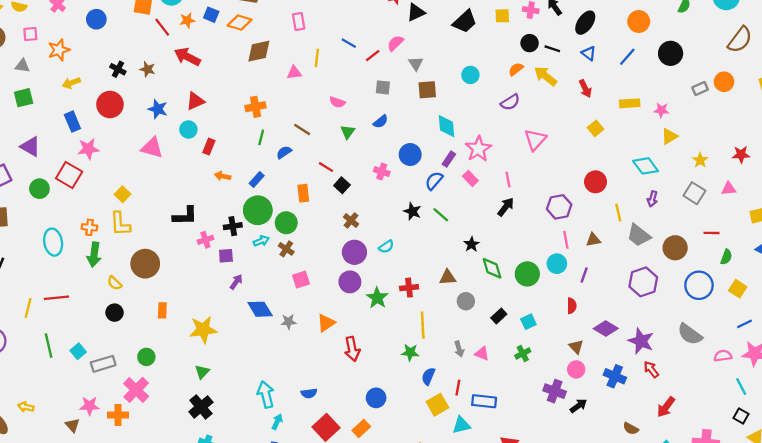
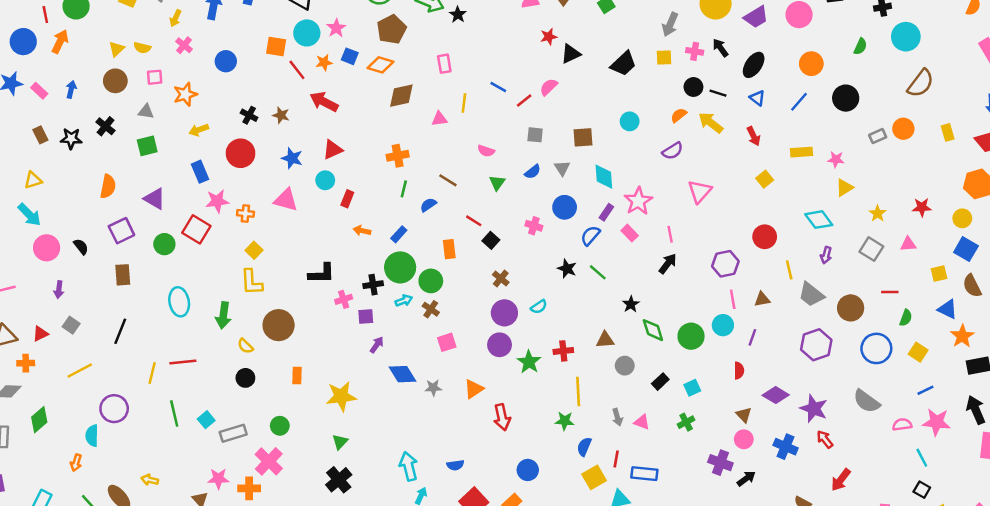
gray triangle: (416, 64) -> (562, 168), moved
orange cross: (89, 227) -> (245, 213), moved

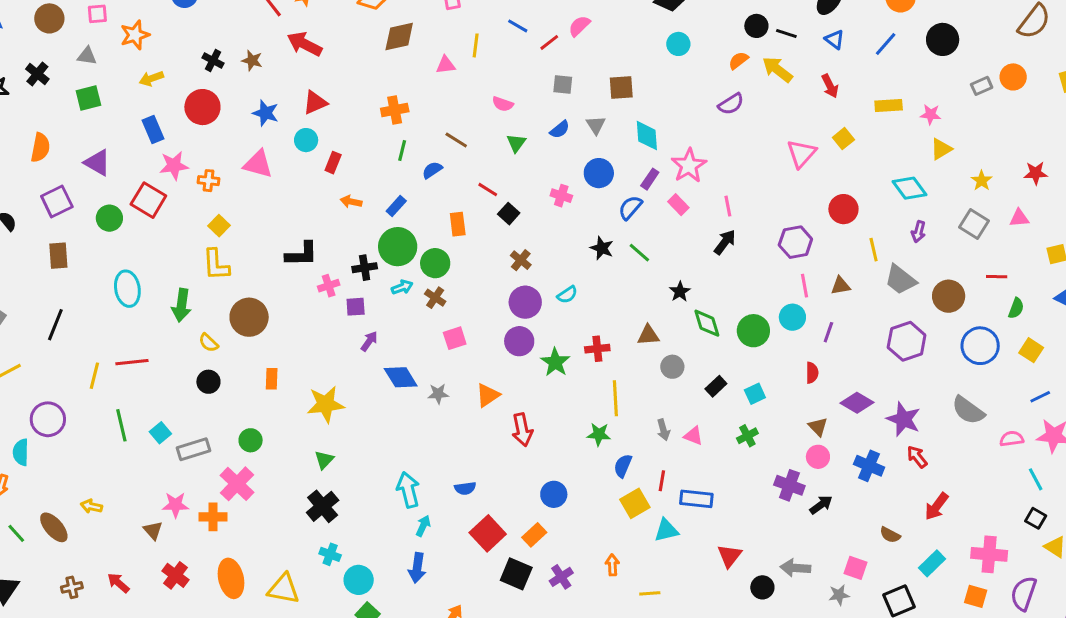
cyan circle: (630, 121) -> (678, 44), moved
pink triangle: (700, 191) -> (801, 154), moved

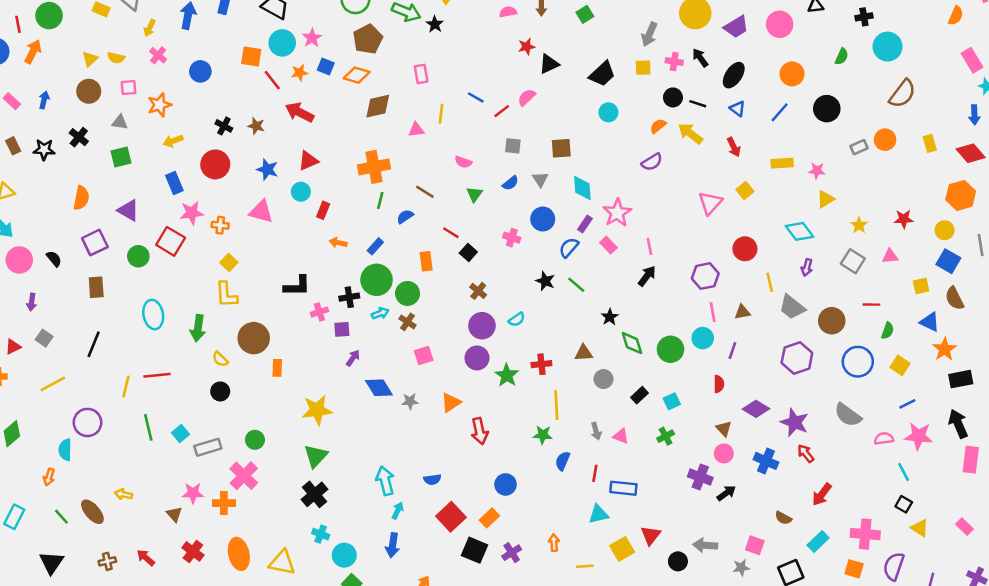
orange cross: (395, 110) -> (374, 167), size x1.4
orange rectangle: (272, 379) -> (277, 368), moved
green triangle: (324, 460) -> (316, 456), size x1.5
yellow square: (635, 503) -> (622, 549), moved

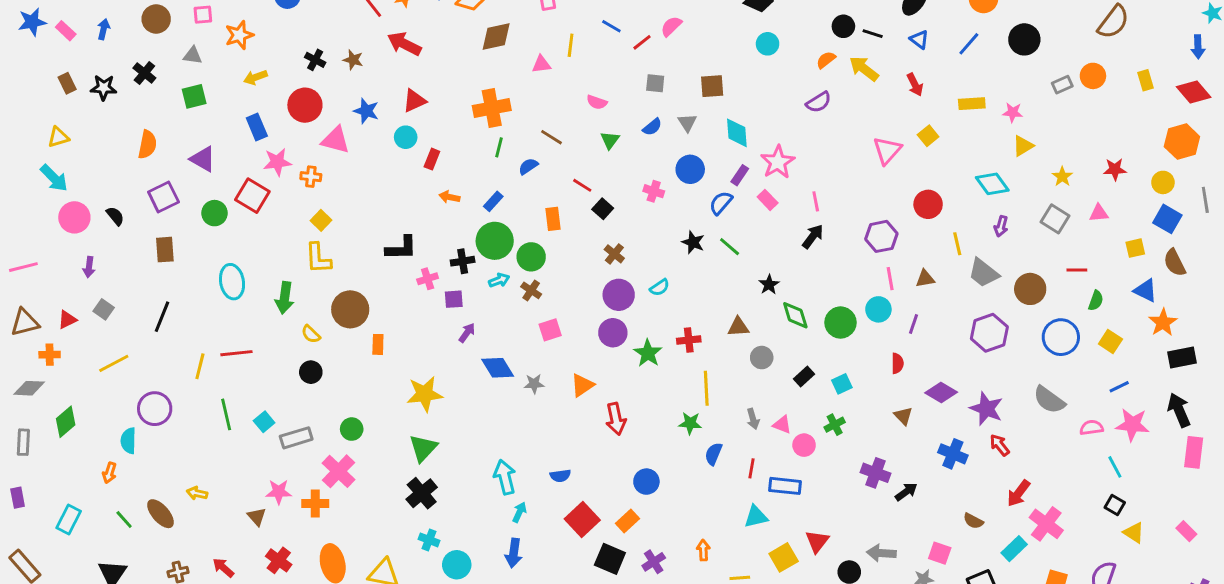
pink triangle: (261, 212) -> (336, 140), moved
pink circle: (724, 453) -> (804, 445), moved
pink cross: (865, 534) -> (1046, 524), moved, turned 32

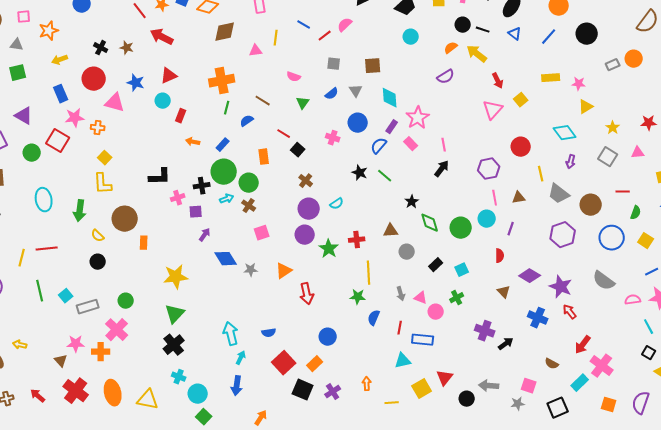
red arrow: (915, 85) -> (498, 81), moved
red cross: (279, 560) -> (76, 391), size x1.4

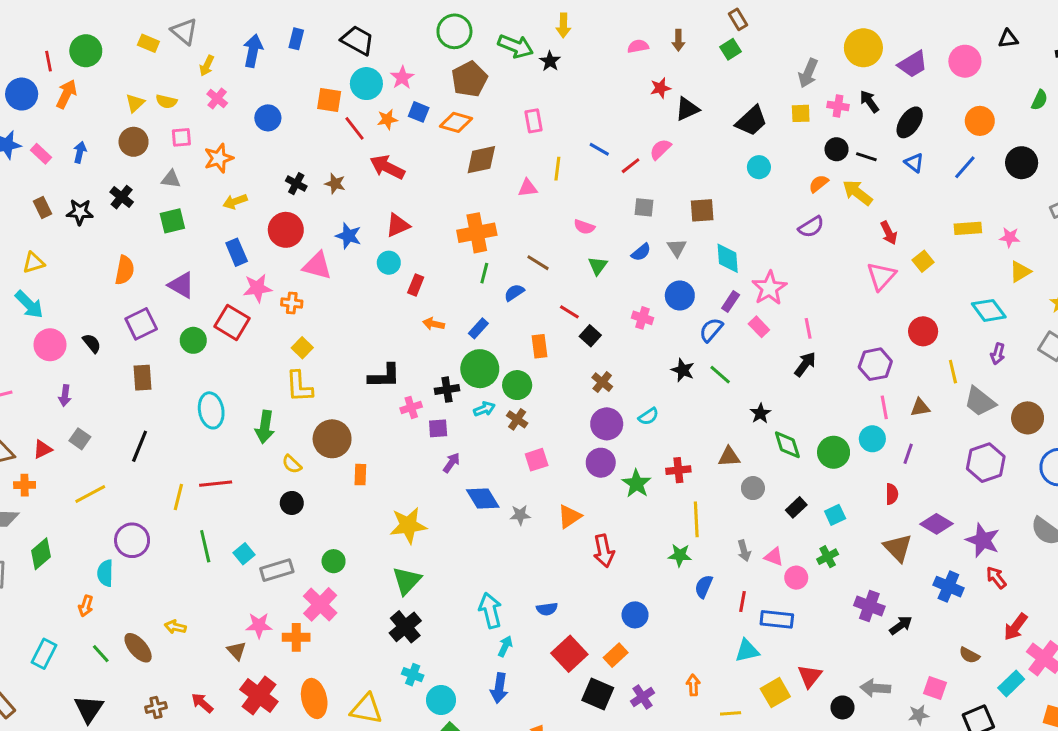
brown triangle: (504, 292) -> (898, 548), size x1.5

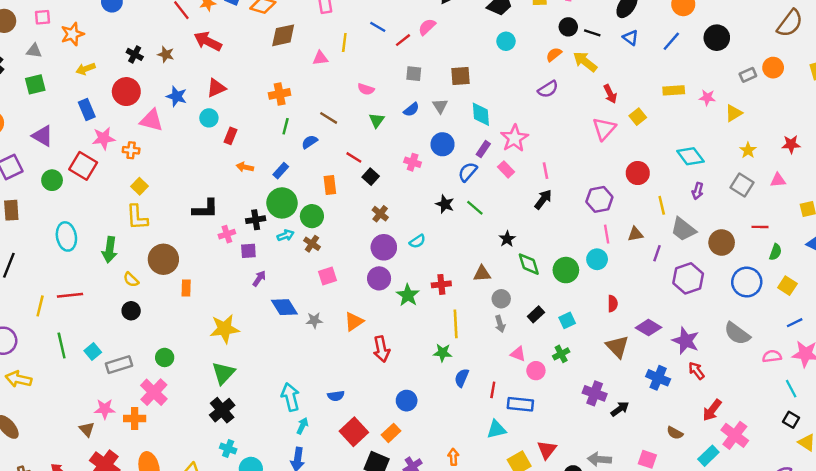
orange cross: (477, 233) -> (280, 94), size x0.7
yellow triangle: (1020, 272) -> (734, 113), moved
purple line: (908, 454) -> (657, 253), moved
gray arrow: (744, 551) -> (500, 324), moved
yellow arrow: (175, 627) -> (18, 379), moved, size x1.5

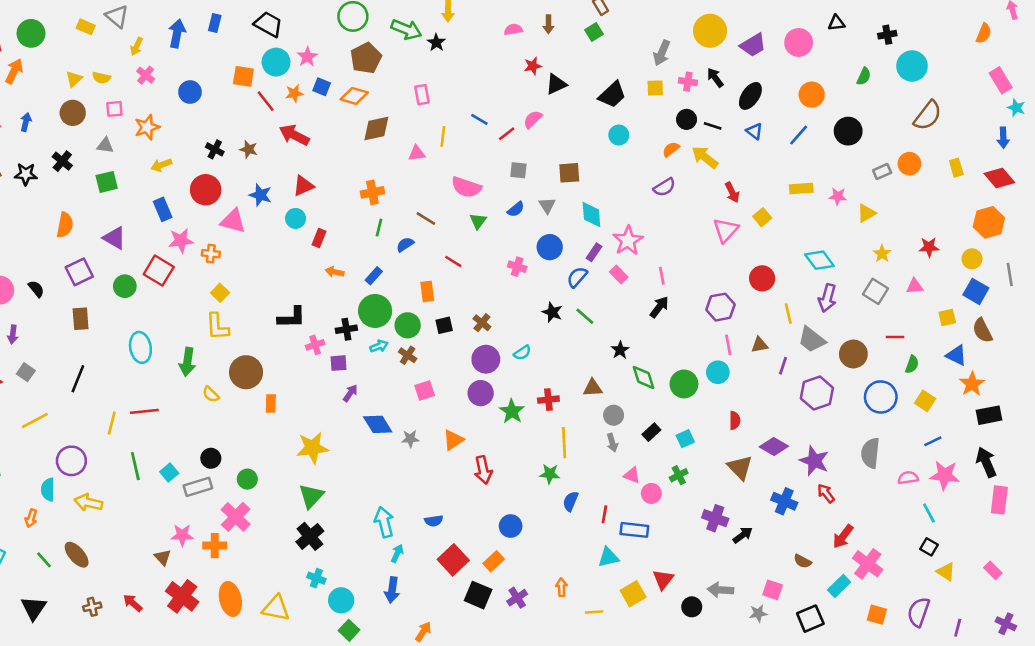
pink semicircle: (366, 89) -> (466, 187), size x1.6
black square: (371, 177) -> (444, 325), moved, turned 35
purple arrow: (698, 191) -> (827, 298), size x1.5
black circle: (131, 311) -> (211, 458), moved
gray semicircle: (737, 334) -> (870, 453), turned 60

